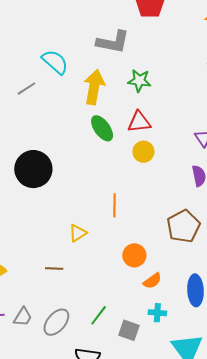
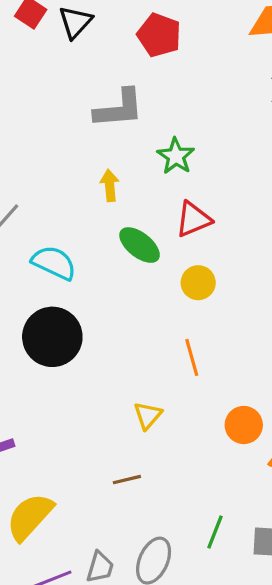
cyan semicircle: (55, 62) -> (54, 263), moved
green star: (139, 81) -> (176, 156), turned -30
yellow arrow: (94, 87) -> (110, 185), size x0.6
yellow circle: (143, 152) -> (198, 283), moved

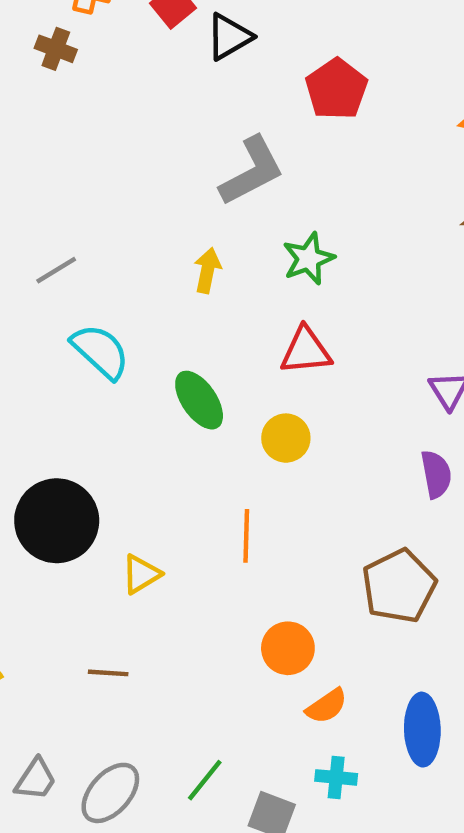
gray L-shape: (119, 109) -> (252, 171), turned -40
green ellipse: (140, 245) -> (199, 400), moved
black circle: (52, 337) -> (57, 521), moved
yellow triangle: (148, 415) -> (141, 574), moved

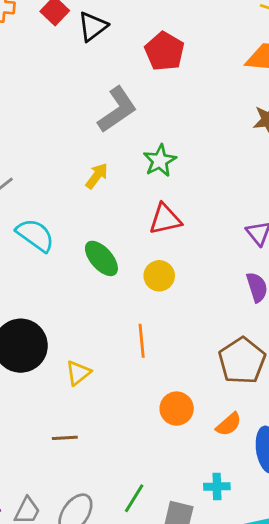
yellow arrow: (207, 270) -> (97, 176), turned 32
orange semicircle: (327, 706) -> (229, 424), moved

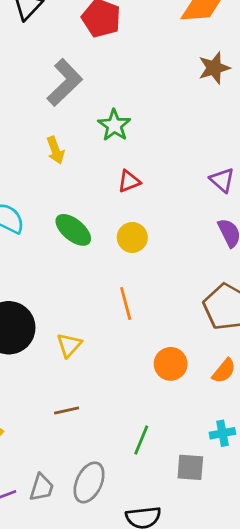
yellow arrow: (97, 176) -> (55, 150), turned 132
red triangle: (165, 219) -> (129, 181), size x0.7
green line: (134, 498) -> (141, 440), moved

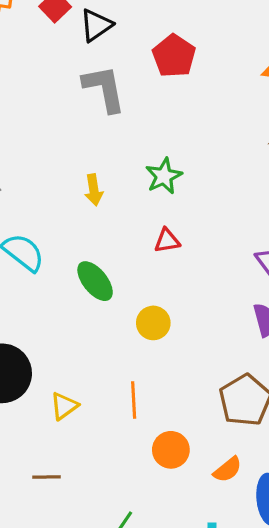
gray L-shape: (65, 82) -> (104, 89), moved, turned -69
yellow circle: (132, 237) -> (153, 323), moved
orange line: (126, 303) -> (134, 400), moved

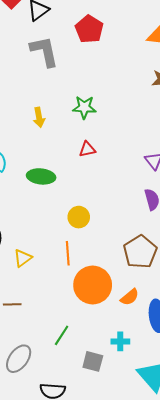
green star: (164, 176) -> (84, 107), turned 30
green ellipse: (95, 281) -> (41, 176), turned -44
yellow circle: (153, 323) -> (79, 217), moved
orange circle: (171, 450) -> (93, 285), size x1.6

